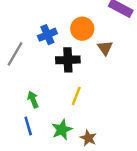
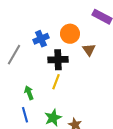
yellow line: (76, 96) -> (56, 82), moved

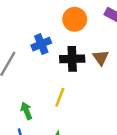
orange circle: (70, 34) -> (75, 19), moved
black cross: (58, 60) -> (72, 59), moved

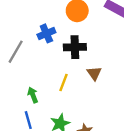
brown triangle: (101, 58) -> (94, 73), moved

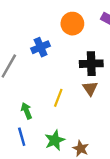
black cross: (75, 47) -> (91, 64), moved

